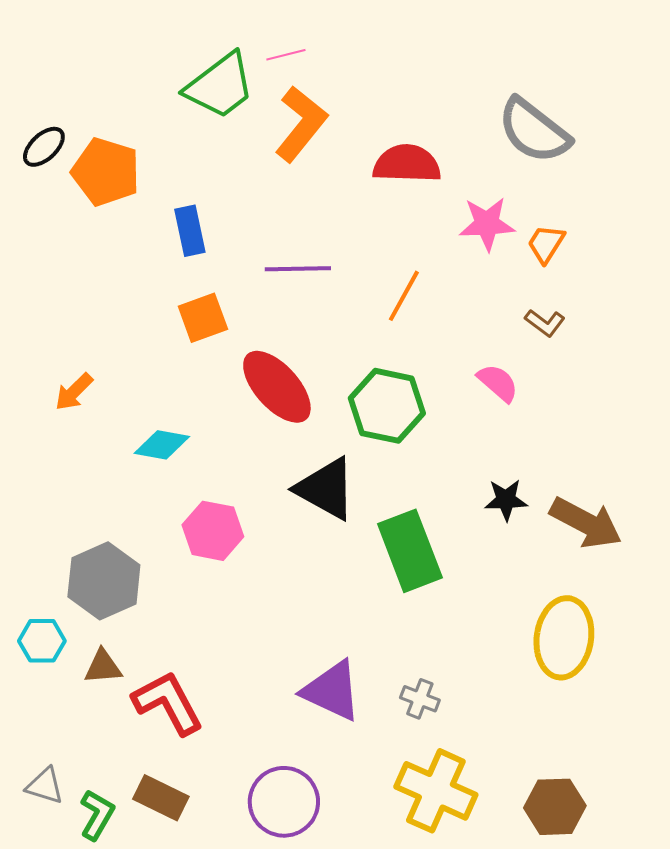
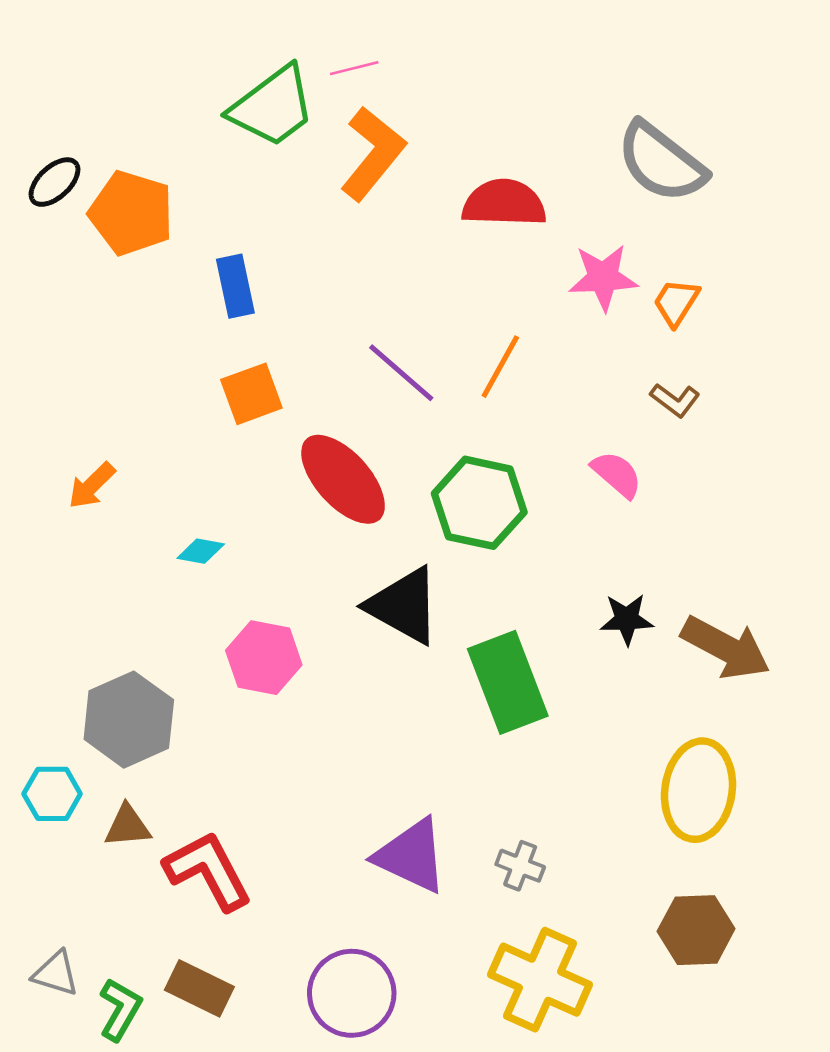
purple line: (298, 269) -> (401, 373), moved, turned 42
cyan diamond: (162, 445) -> (201, 551), size x0.7
brown hexagon: (555, 807) -> (696, 930), moved

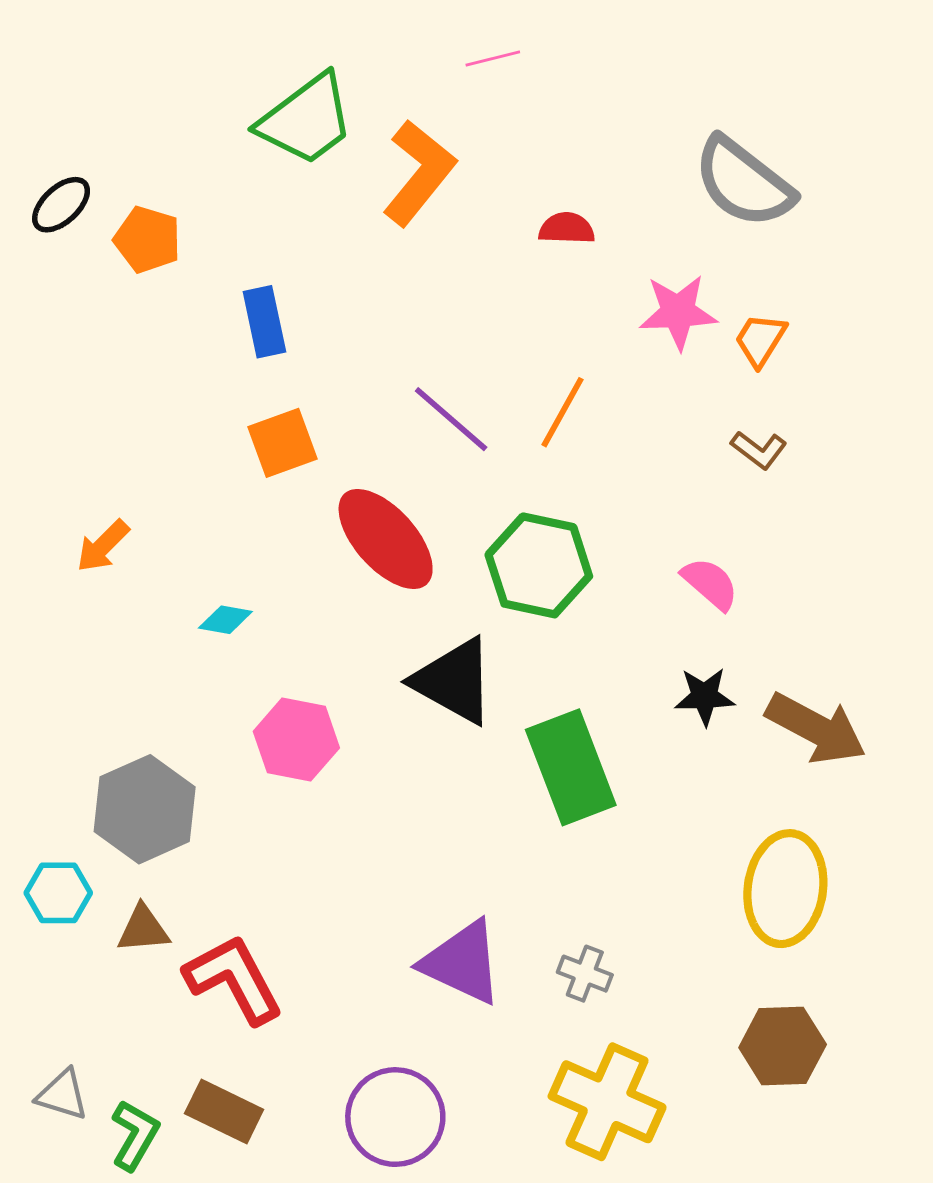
pink line: (354, 68) -> (493, 58), moved
red semicircle: (504, 203) -> (567, 228), size x0.6
orange pentagon: (131, 213) -> (147, 240), size x0.7
pink semicircle: (617, 474) -> (710, 584), moved

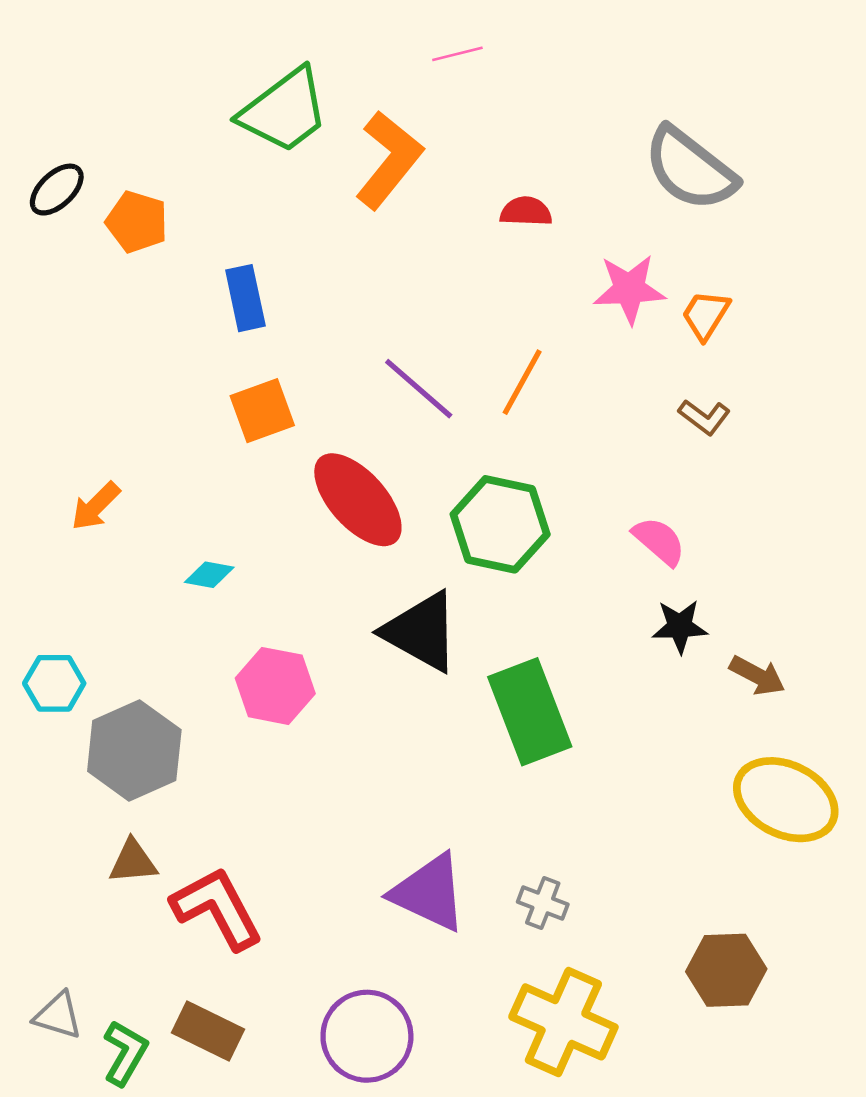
black star: (705, 696) -> (680, 626), moved
brown arrow: (816, 728) -> (757, 676), size x0.6
yellow ellipse: (785, 889) -> (786, 800), moved, turned -72
cyan hexagon: (58, 893) -> (54, 683), moved

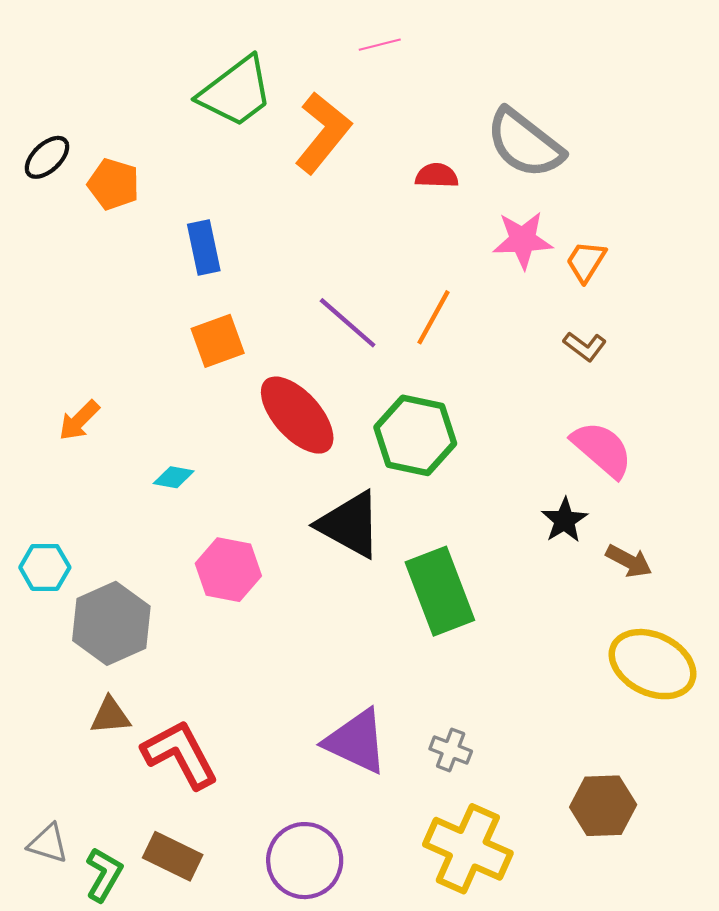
gray semicircle: (690, 169) -> (525, 143), moved
pink semicircle: (659, 541) -> (602, 449), moved, size x1.4
black star: (680, 626) -> (564, 520), turned -30

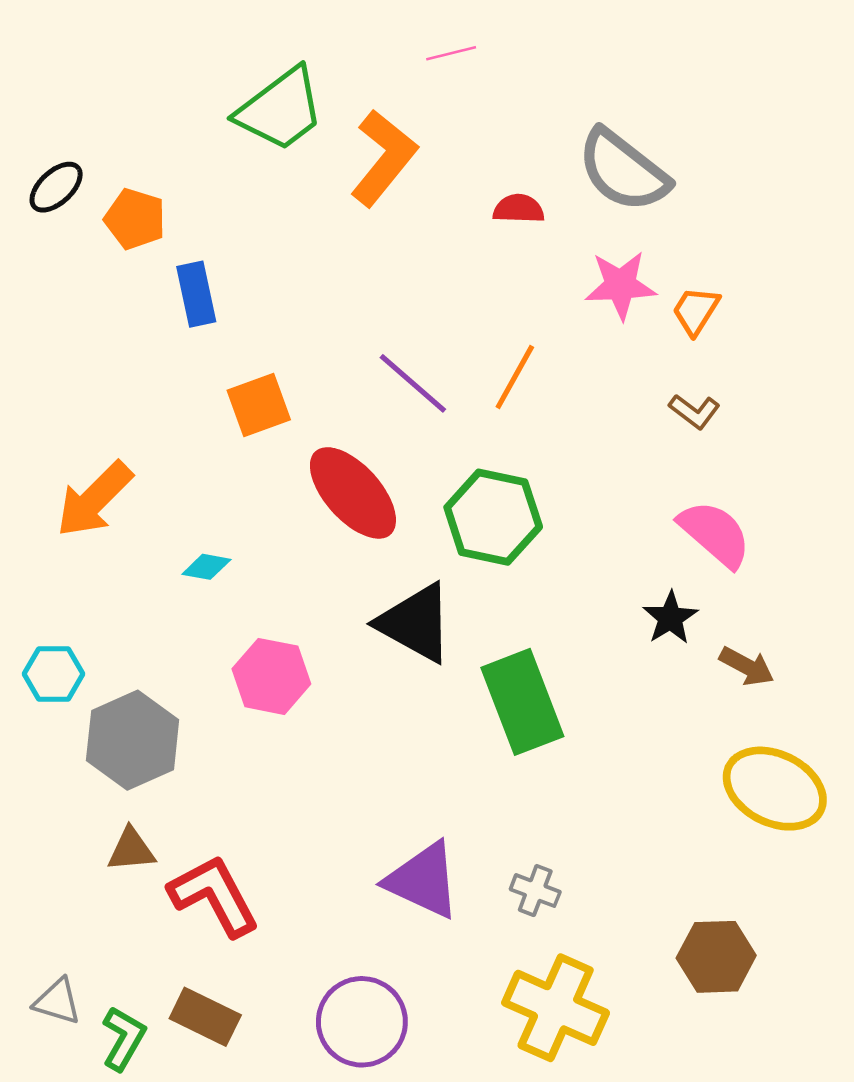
blue rectangle: (204, 248) -> (196, 294), moved
orange arrow: (79, 420) -> (94, 499), size x1.6

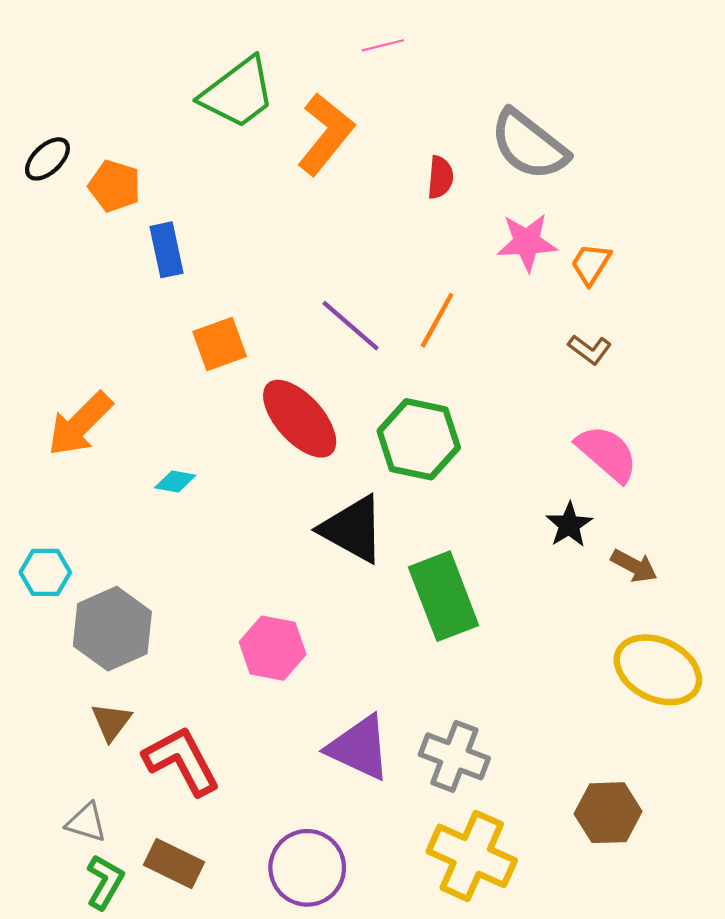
red semicircle: (519, 209) -> (440, 177), turned 93
pink hexagon: (271, 676) -> (273, 648), moved
brown triangle: (131, 850) -> (111, 722), turned -48
gray cross: (535, 891) -> (454, 756), size x1.6
gray triangle: (57, 1001) -> (86, 822), moved

